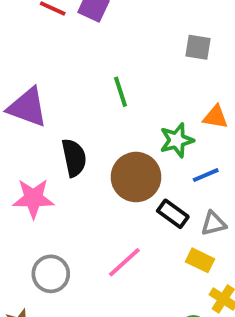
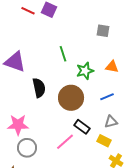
green star: (177, 140) -> (85, 71), moved
pink star: (33, 198) -> (18, 125), moved
black rectangle: (173, 214) -> (82, 127), moved

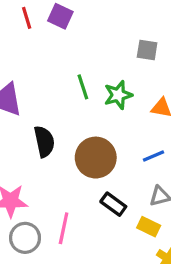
red line: (28, 11) -> (27, 18), turned 48
green star: (85, 71) -> (118, 95), moved
pink line: (65, 142) -> (64, 228), moved, turned -36

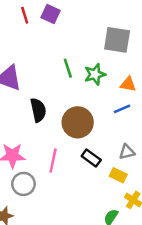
gray square: (147, 50) -> (117, 40), size x1.6
blue line: (153, 156) -> (122, 109), moved
pink line: (64, 228) -> (53, 161), moved

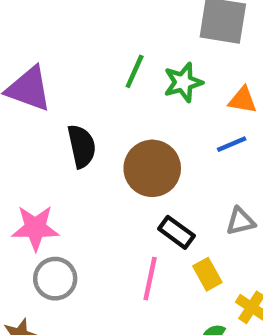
green line: (68, 68) -> (135, 71), turned 42
pink line: (53, 161) -> (150, 279), moved
yellow rectangle: (118, 175) -> (207, 274), moved, turned 35

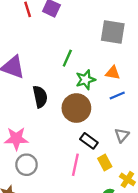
green star: (183, 82) -> (85, 80), moved
orange triangle: (243, 100) -> (113, 73), moved
gray triangle: (240, 221) -> (122, 135), turned -35

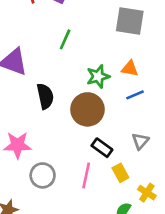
green line: (67, 58) -> (65, 39), moved
gray circle: (27, 165) -> (43, 175), moved

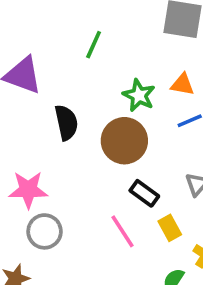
green star: (98, 76) -> (139, 95), turned -30
gray circle: (43, 175) -> (45, 231), moved
pink line: (86, 175) -> (123, 231), turned -45

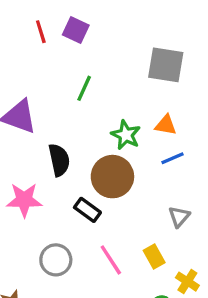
pink star: (28, 190) -> (24, 200), moved
black rectangle: (144, 193) -> (87, 210), moved
gray circle: (45, 231) -> (56, 260), moved

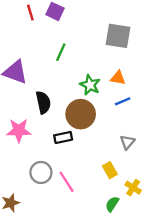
black rectangle: (87, 210) -> (63, 137), turned -48
pink line: (111, 260) -> (67, 182), moved

